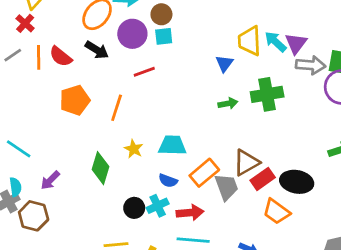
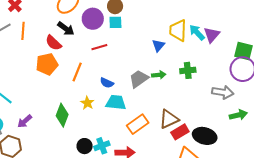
red semicircle: (61, 57) -> (53, 43), moved
gray arrow: (311, 65) -> (223, 92), moved
green cross: (267, 94) -> (188, 70), size x0.7
blue semicircle: (168, 181) -> (107, 83), moved
gray trapezoid: (226, 187) -> (139, 79), moved, turned -110

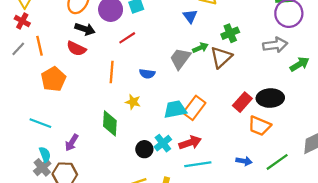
orange pentagon: (47, 64) -> (53, 79), moved
cyan trapezoid: (116, 102) -> (175, 109), moved
brown triangle: (169, 119) -> (221, 57), moved

